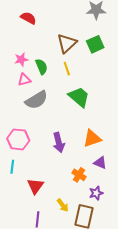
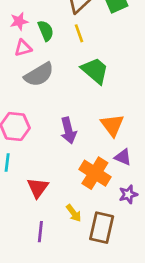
orange triangle: (92, 138) -> (112, 125), turned -48
orange cross: (79, 175) -> (95, 173), size x1.6
purple star: (96, 193) -> (128, 194), moved

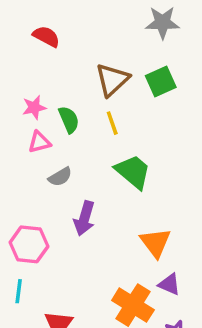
gray semicircle: (39, 75) -> (60, 177), size x0.6
purple arrow: (68, 130) -> (84, 218), moved, turned 30

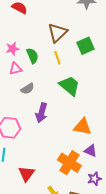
green square: (161, 81) -> (85, 46), moved
orange triangle: (156, 243) -> (82, 127), turned -42

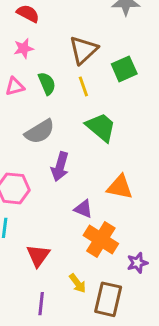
pink star: (12, 49) -> (24, 48), moved
pink triangle: (15, 69) -> (15, 86), moved
gray semicircle: (27, 89) -> (40, 132), size x1.5
purple triangle: (90, 151) -> (83, 209), moved

